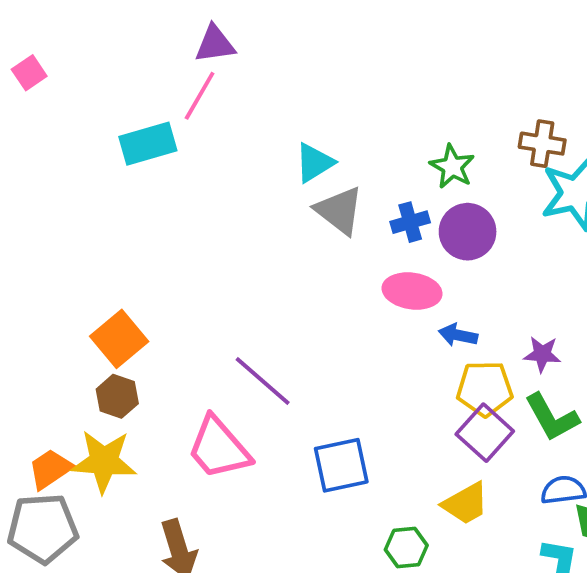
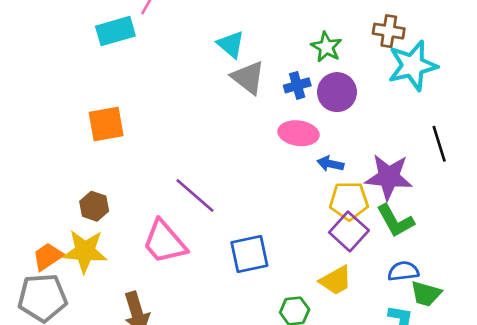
cyan triangle: (314, 163) -> (231, 44), turned -48
orange square: (119, 339) -> (106, 124), moved, turned 30
purple star: (542, 354) -> (389, 177), size x1.8

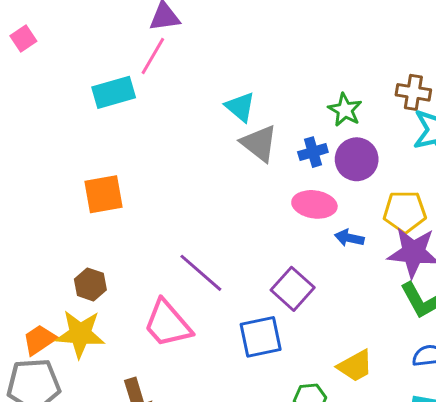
yellow pentagon: (349, 201) -> (405, 212), moved
purple square: (349, 231) -> (293, 289), moved

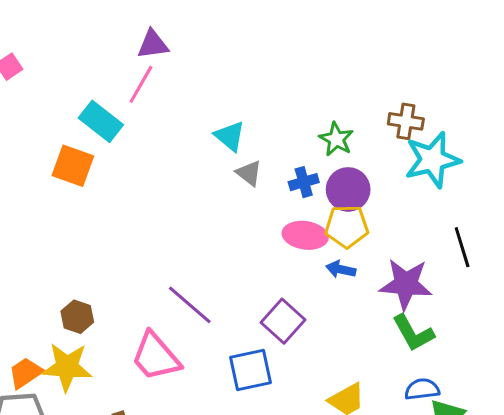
cyan rectangle: (114, 92) -> (101, 121), turned 54
gray triangle: (259, 143) -> (249, 173), size x0.7
orange square: (103, 194) -> (73, 166), moved, turned 30
yellow pentagon: (405, 212) -> (347, 226), moved

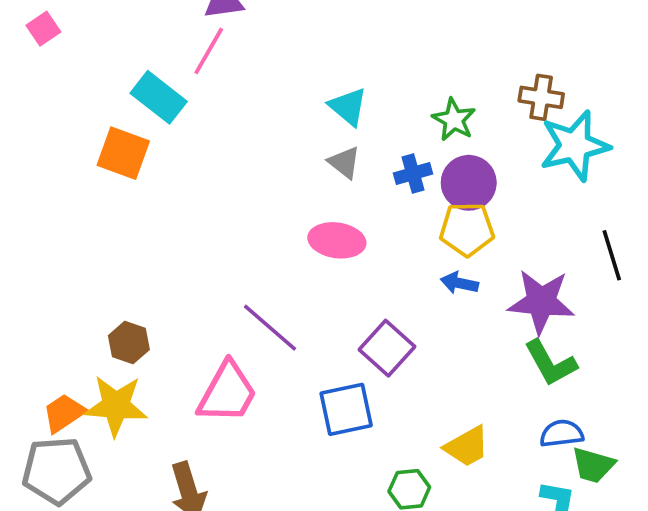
cyan triangle: (230, 136) -> (348, 107), moved
pink ellipse: (305, 235) -> (337, 240), moved
pink trapezoid: (156, 357) -> (227, 393), turned -110

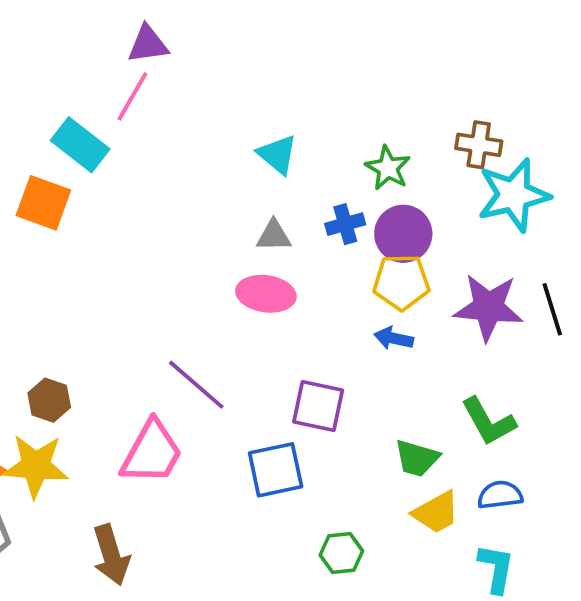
gray triangle: (344, 162) -> (274, 236), moved, turned -39
purple star: (541, 302) -> (488, 307), moved
purple square: (387, 348) -> (318, 406), turned -30
yellow trapezoid: (467, 447) -> (436, 512), moved
green trapezoid: (593, 465) -> (417, 458), moved

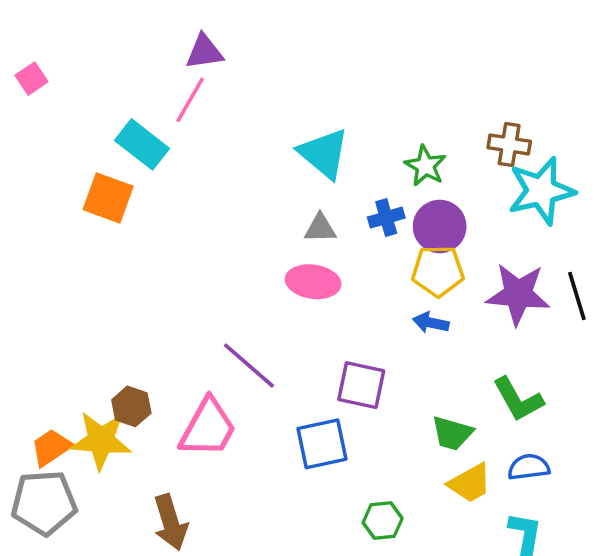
cyan triangle: (278, 154) -> (324, 153), size x1.4
brown hexagon: (49, 400) -> (131, 406), moved

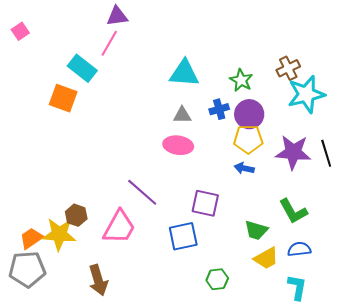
brown cross: (509, 144) -> (288, 68), turned -35
cyan triangle: (324, 153) -> (184, 73), turned -36

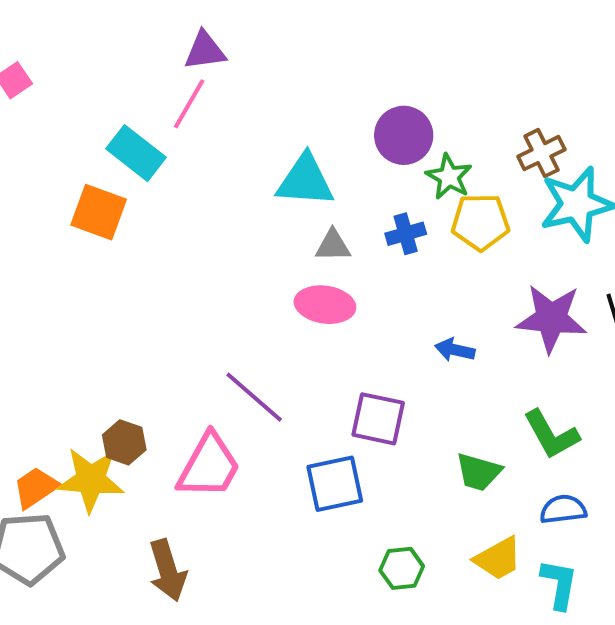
cyan triangle: (184, 73) -> (305, 181), moved
purple circle: (249, 114) -> (404, 135), moved
yellow pentagon: (248, 139) -> (480, 222), moved
yellow trapezoid: (266, 258) -> (498, 559), moved

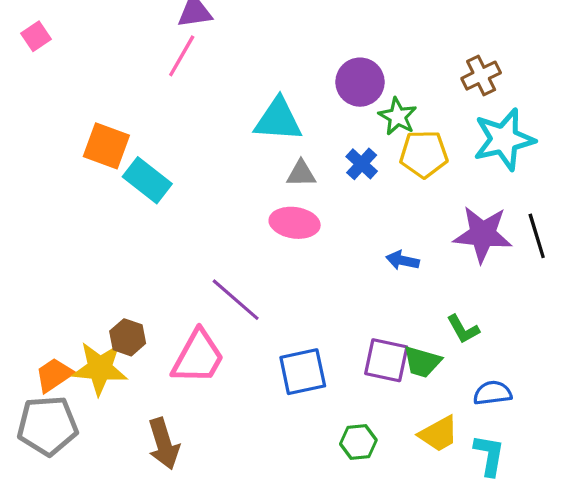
cyan rectangle: (136, 153) -> (147, 180), moved
brown cross: (541, 153) -> (481, 76), moved
blue cross: (406, 234) -> (362, 164), turned -32
purple square: (378, 419) -> (386, 360), moved
green L-shape: (551, 435) -> (463, 329), moved, size x0.7

